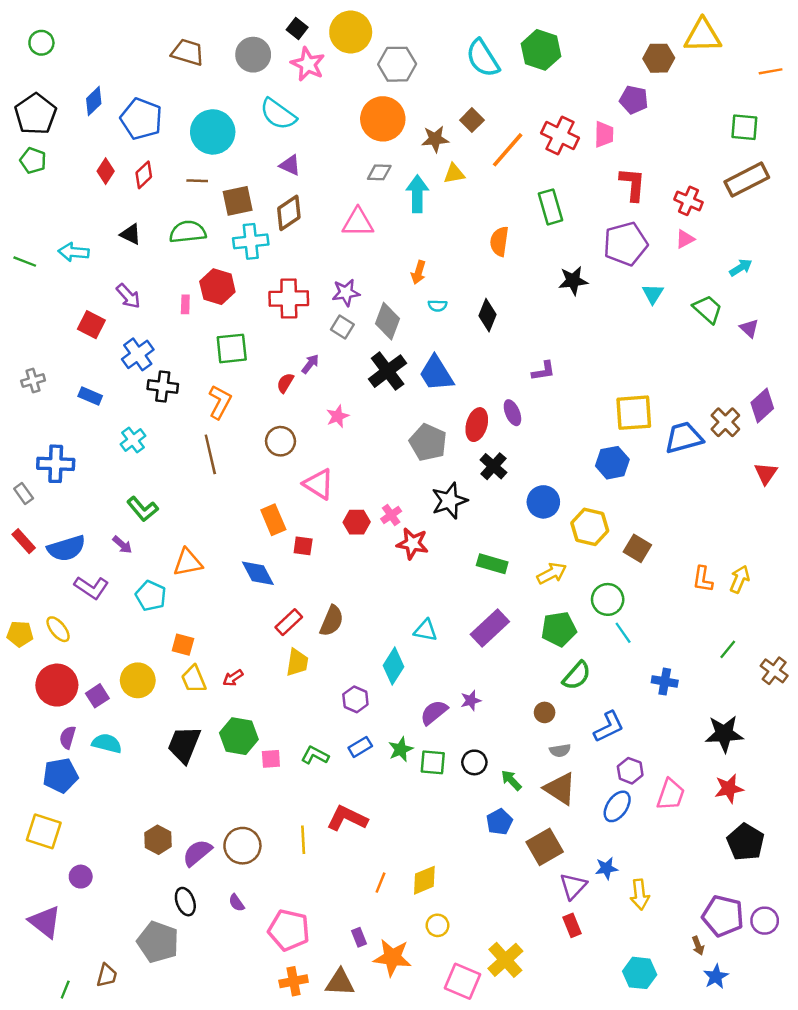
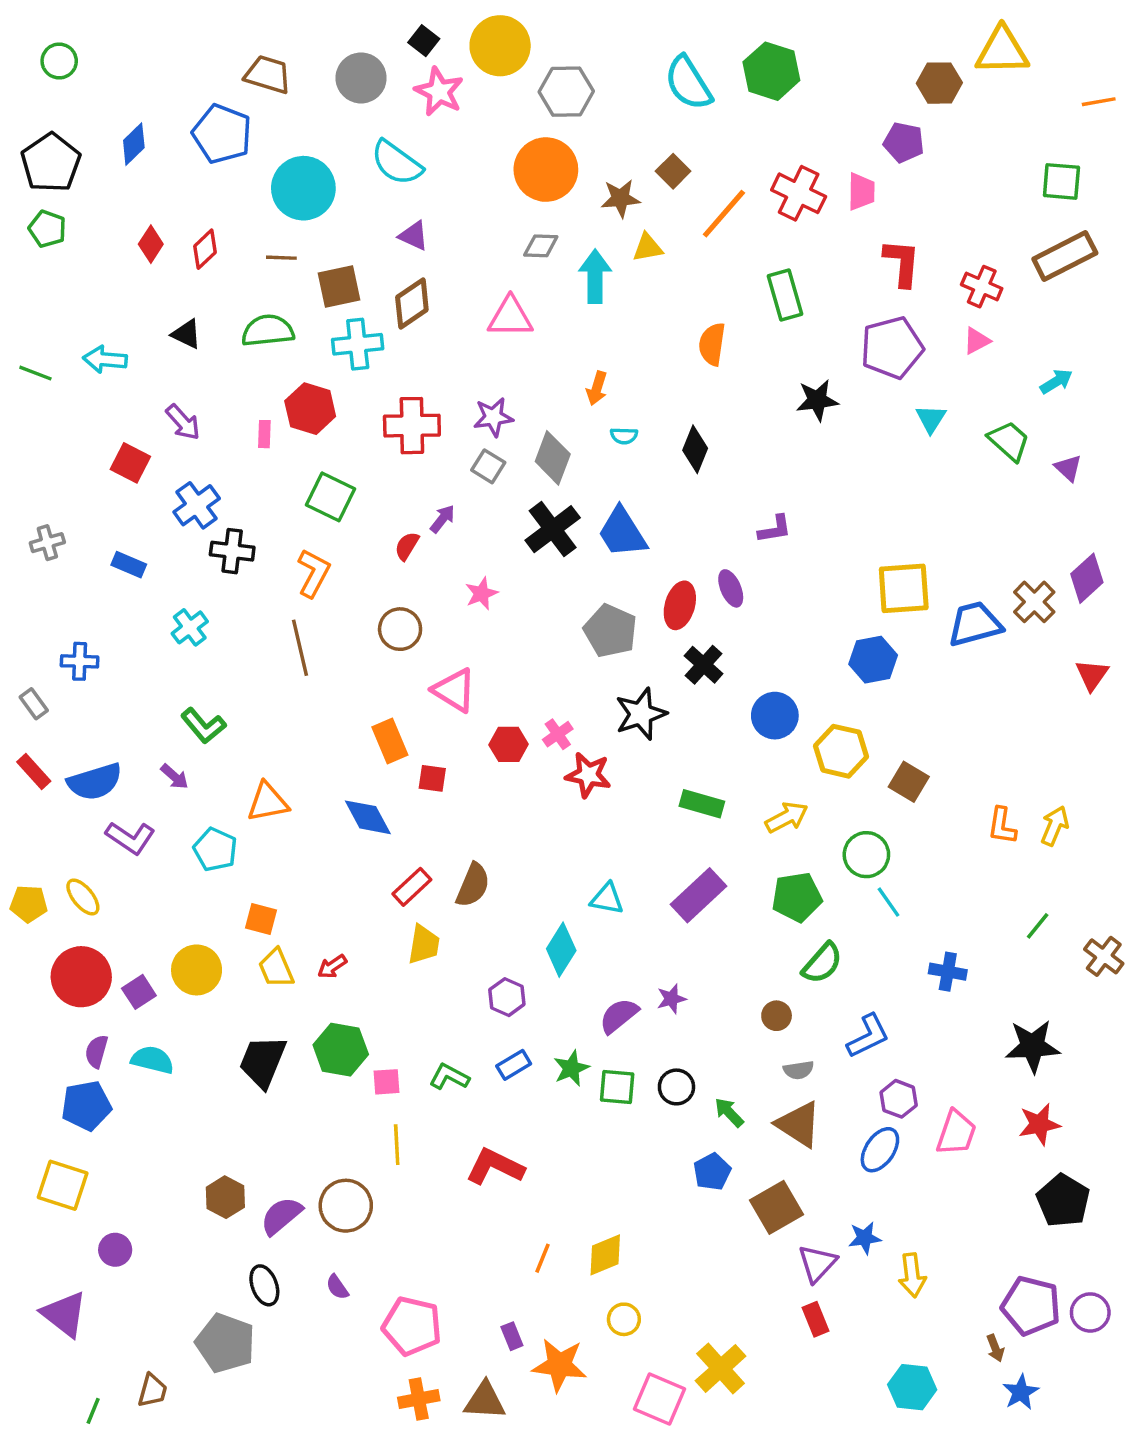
blue pentagon: (141, 119) -> (222, 134), moved
green square: (232, 348) -> (331, 497), turned 32
blue cross: (56, 464) -> (80, 661), size x0.7
yellow line: (303, 840) -> (397, 1145), moved

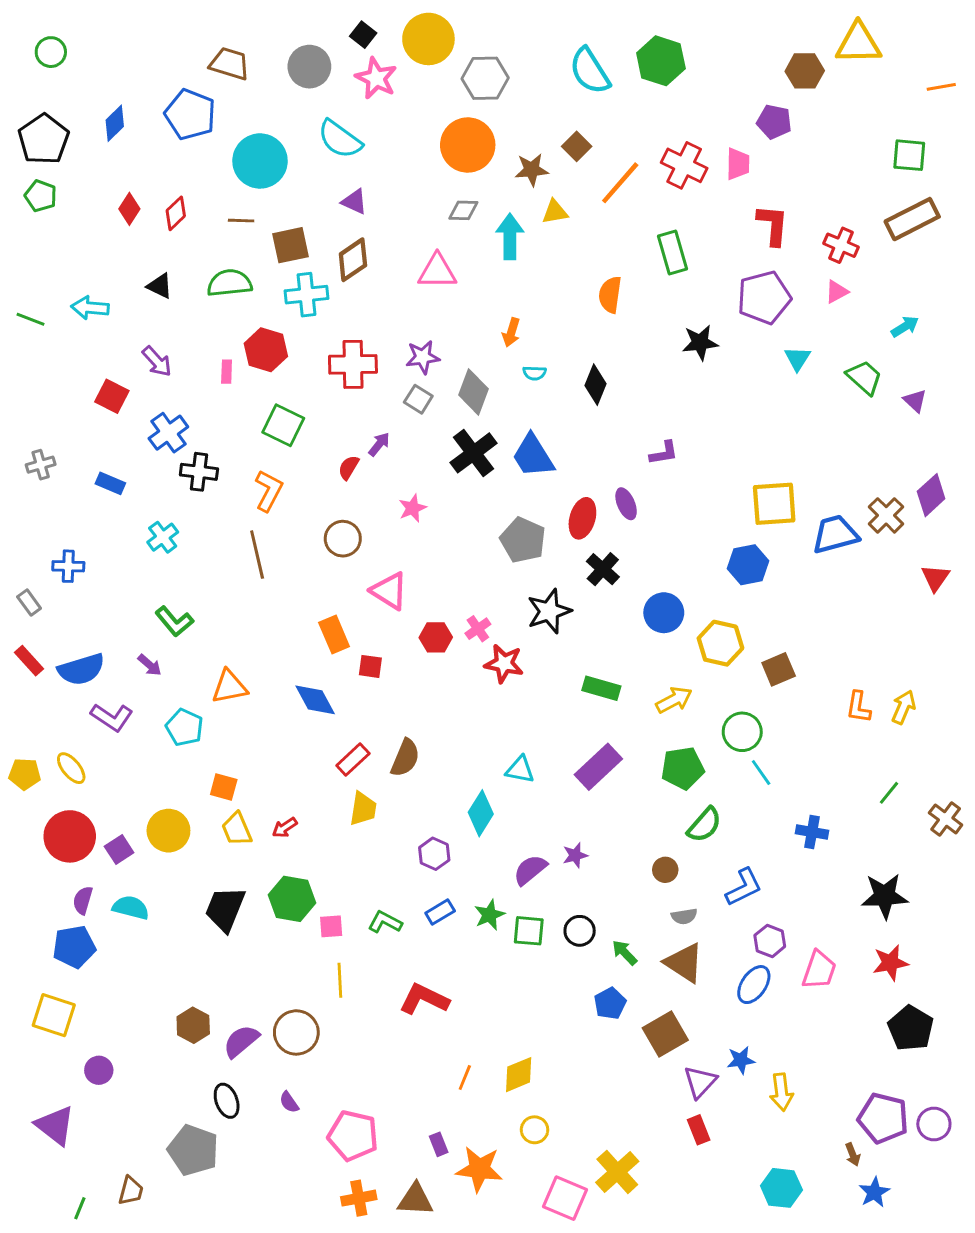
brown square: (909, 782) -> (779, 669), turned 36

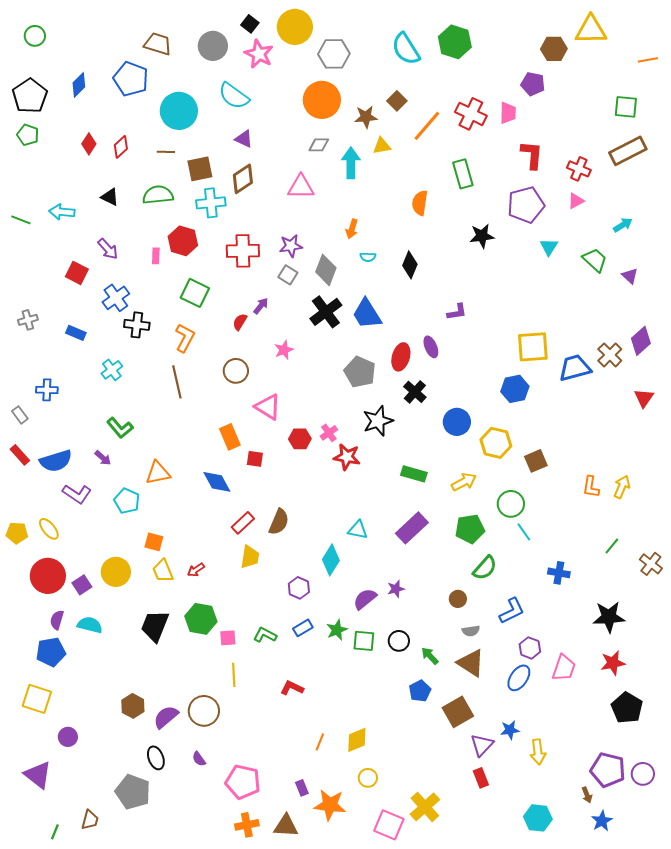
red L-shape: (424, 999) -> (292, 688), size x0.7

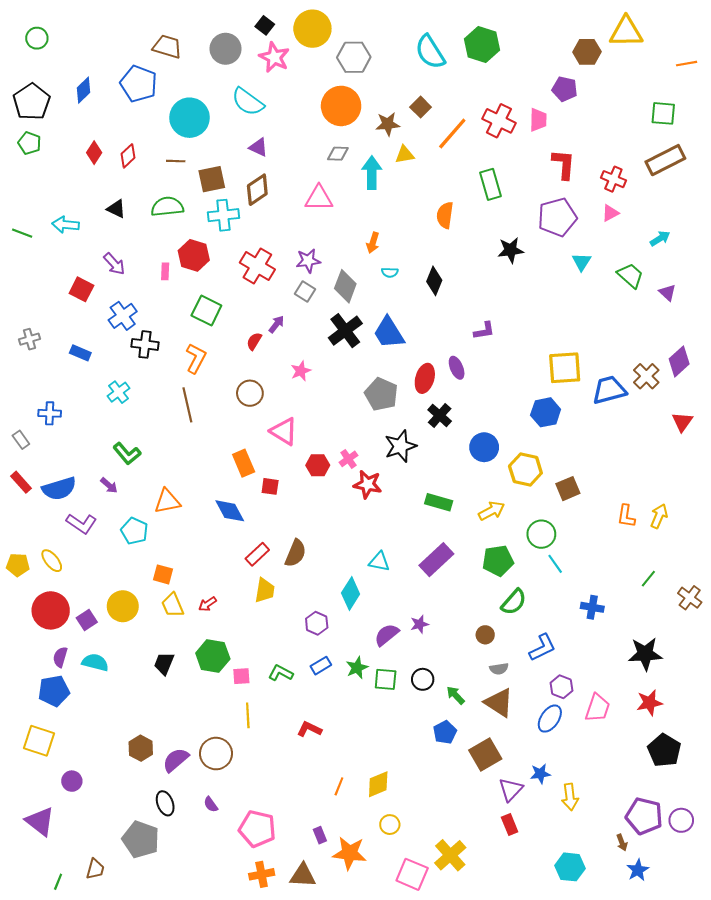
red cross: (243, 251) -> (257, 266), turned 32
black trapezoid: (155, 626) -> (164, 663), size x0.7

